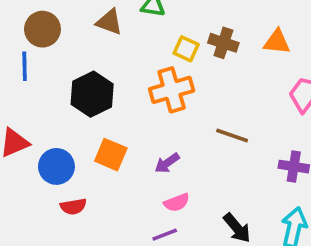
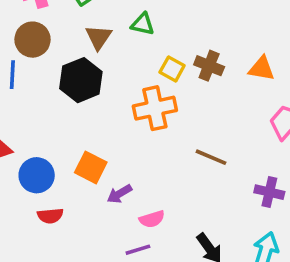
brown triangle: (109, 22) -> (99, 37), turned 40
black hexagon: (92, 94) -> (81, 80), moved
purple arrow: (167, 163) -> (119, 194), moved

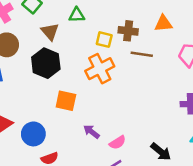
brown line: (211, 157) -> (142, 54), moved
orange square: (91, 167) -> (66, 101), moved
purple arrow: (119, 194) -> (92, 132), turned 84

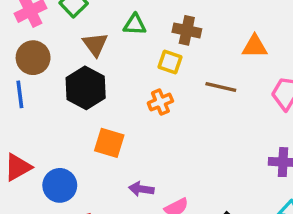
brown cross: (128, 31) -> (187, 30), moved
orange cross: (100, 69) -> (160, 102), size x0.6
purple arrow: (92, 132) -> (141, 189), turned -35

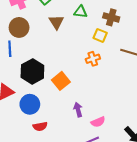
black hexagon: (86, 88) -> (32, 71), moved
orange square: (109, 143) -> (61, 81), turned 30
purple arrow: (141, 189) -> (78, 110), turned 64

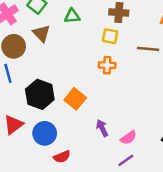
green triangle: (81, 12) -> (72, 16), moved
brown triangle: (56, 22) -> (41, 33), moved
orange cross: (93, 59) -> (107, 65), turned 32

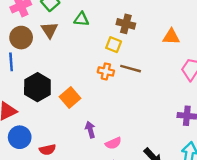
brown line: (148, 49) -> (131, 69), moved
blue circle: (45, 133) -> (20, 137), moved

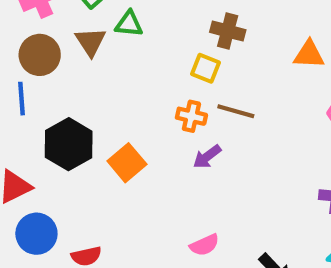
green triangle: (81, 19) -> (129, 24), moved
purple arrow: (90, 130) -> (207, 157), moved, turned -112

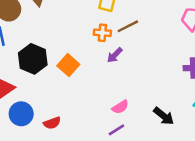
brown line: (236, 111) -> (128, 26), turned -35

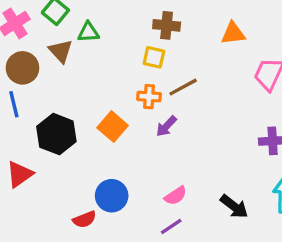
orange square: (68, 65) -> (113, 127), moved
blue circle: (21, 114) -> (112, 196), moved

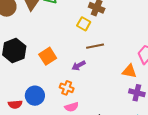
orange triangle: (233, 33) -> (129, 71), moved
orange cross: (149, 97) -> (67, 88), moved

